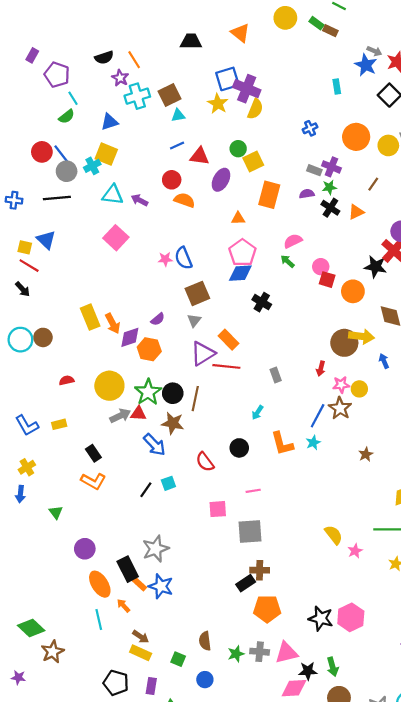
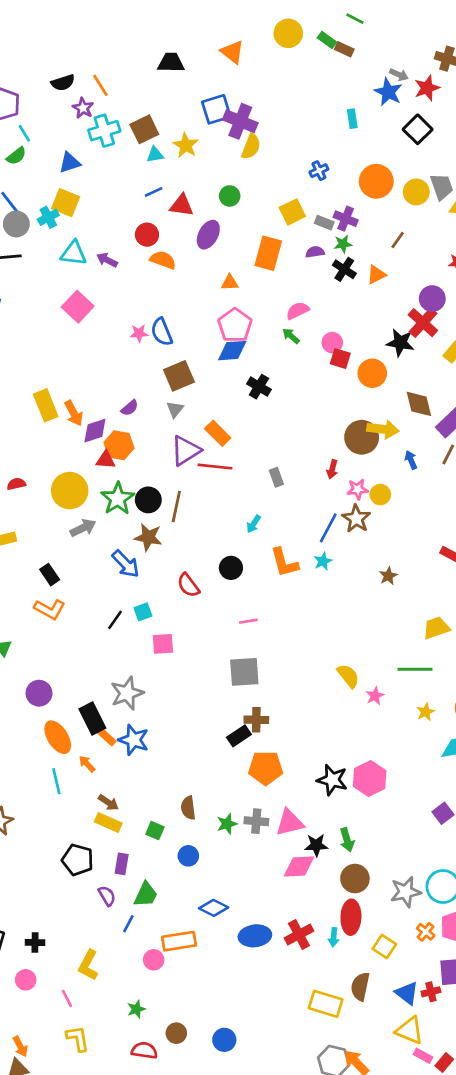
yellow star: (218, 104) -> (186, 145), moved
yellow square: (253, 162) -> (292, 212), moved
red triangle: (138, 414) -> (106, 460), moved
pink square: (218, 509) -> (163, 644), moved

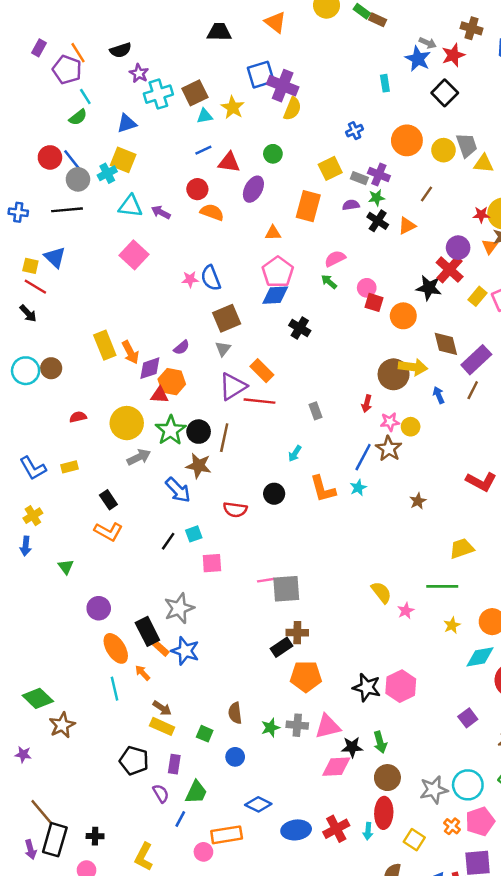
orange line: (100, 85) -> (78, 53), moved
red semicircle: (188, 585) -> (235, 510), turned -45
pink line: (248, 621) -> (266, 580), moved

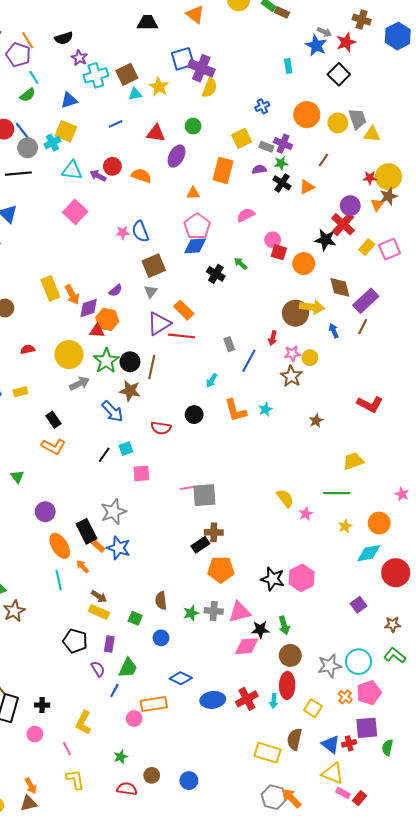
blue line: (203, 150) -> (116, 124), moved
red circle: (197, 189) -> (112, 166), moved
green arrow: (329, 282) -> (241, 264), moved
blue line: (363, 457) -> (249, 361), moved

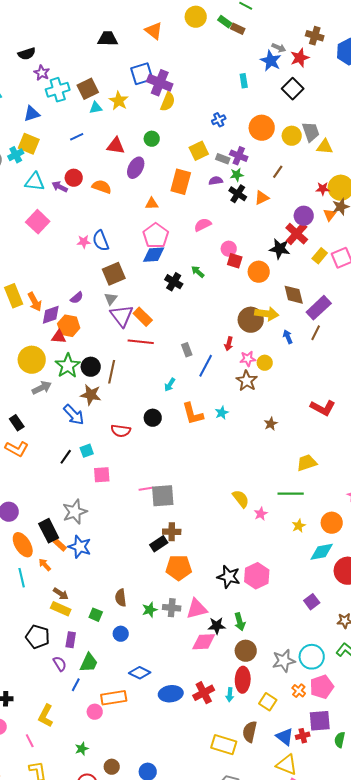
purple triangle: (159, 324) -> (122, 316), moved, turned -35

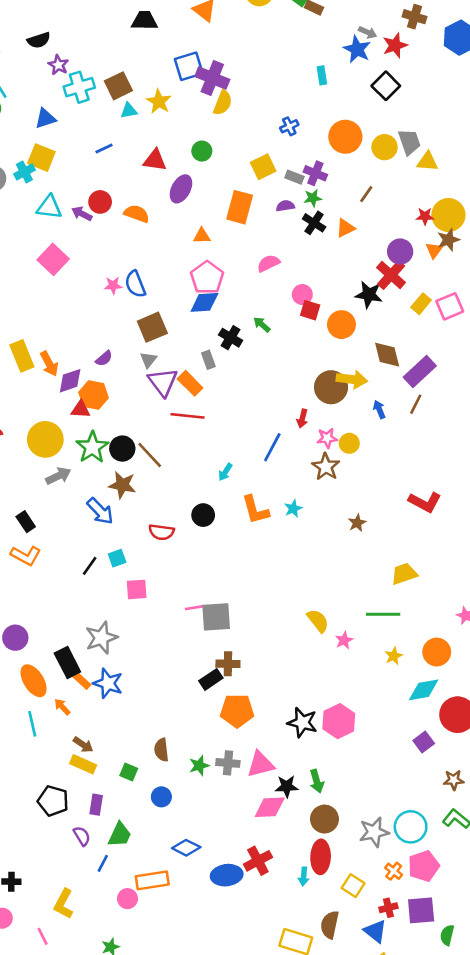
gray rectangle: (187, 350) -> (208, 360), moved
brown line: (112, 372) -> (150, 455), turned -55
purple square: (312, 602) -> (424, 742), moved
red cross: (204, 693) -> (258, 861), moved
red cross: (303, 736) -> (388, 908), moved

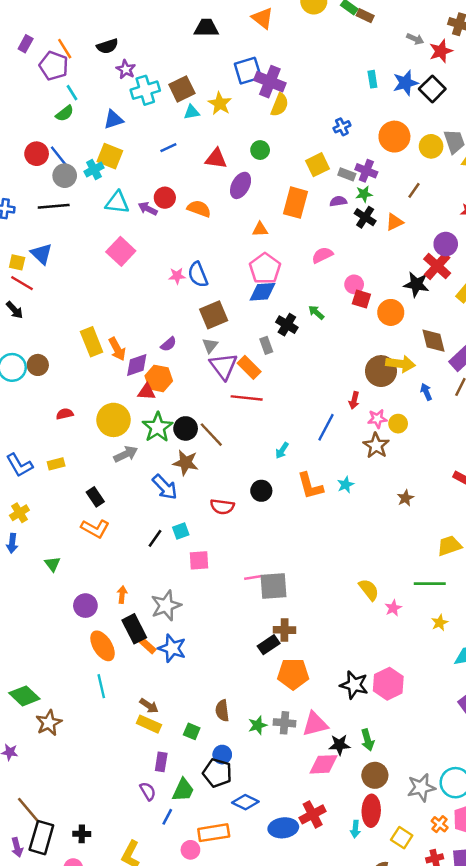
blue star: (357, 49) -> (405, 83), moved, turned 30
orange arrow: (62, 707) -> (122, 595), moved, turned 49
black pentagon: (53, 801) -> (217, 773), moved

